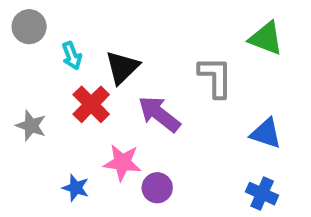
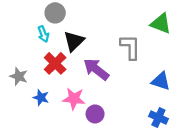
gray circle: (29, 27) -> (55, 13), moved
blue star: (76, 188) -> (41, 98), moved

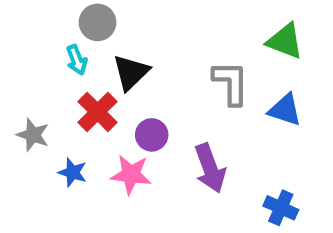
purple arrow: (96, 69) -> (210, 168), moved, turned -148
blue triangle: (161, 81) -> (285, 110), moved
purple circle: (95, 114) -> (152, 135), moved

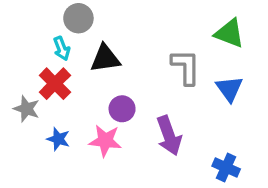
black triangle: (131, 72) -> (105, 58), turned 36
blue triangle: (285, 110) -> (229, 89), turned 36
red cross: (98, 112) -> (55, 84), moved

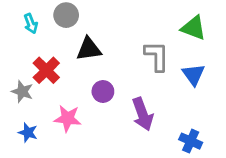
cyan arrow: (62, 48) -> (31, 24), moved
blue star: (58, 139) -> (28, 133), moved
pink star: (105, 141) -> (68, 118), moved

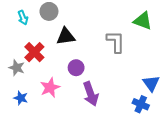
blue triangle: (193, 75) -> (151, 83), moved
purple arrow: (143, 114) -> (91, 94), moved
pink star: (68, 118) -> (50, 88), turned -30

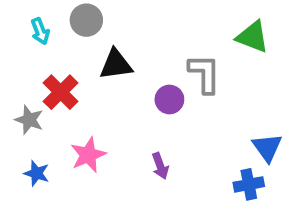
purple circle: (76, 68) -> (169, 99), moved
purple arrow: (91, 94) -> (160, 166), size x0.6
blue cross: (141, 104) -> (249, 184), turned -35

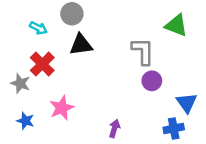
gray circle: (86, 20) -> (72, 14), moved
cyan arrow: (40, 31) -> (38, 28), moved, turned -42
purple circle: (169, 99) -> (152, 81), moved
purple arrow: (160, 166) -> (114, 128), moved, turned -144

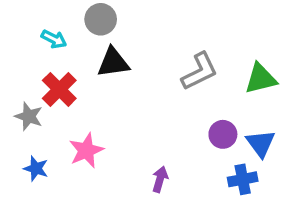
green triangle: (176, 25) -> (261, 79), moved, turned -35
gray L-shape: (143, 51) -> (200, 71), turned 64
purple circle: (152, 81) -> (223, 134), moved

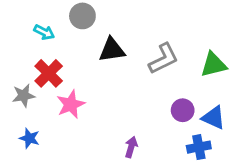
black triangle: (113, 62) -> (112, 50), moved
gray star: (29, 116) -> (24, 96), turned -30
blue triangle: (261, 143) -> (214, 118), turned -30
pink star: (86, 151) -> (71, 104), moved

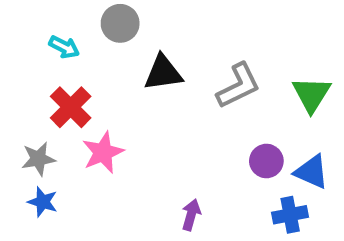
green triangle: (214, 65) -> (312, 94), turned -44
gray star: (24, 96) -> (38, 159), moved

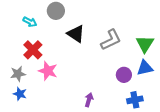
black triangle: (163, 73) -> (76, 34), turned 42
pink star: (103, 152) -> (48, 71), turned -30
blue triangle: (312, 172) -> (145, 68), moved, turned -36

